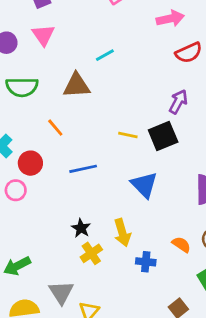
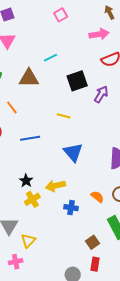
black square: (163, 136) -> (77, 81), moved
yellow arrow: (122, 233) -> (55, 186), turned 90

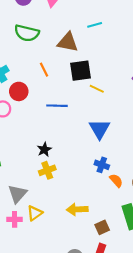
black square: (77, 81) -> (81, 71), moved
yellow arrow: (55, 186) -> (77, 209), moved
blue cross: (71, 208) -> (102, 165), moved
pink cross: (16, 262) -> (15, 219), moved

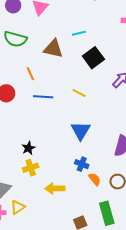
black square: (81, 71) -> (93, 58), moved, turned -30
blue line: (57, 106) -> (43, 97), moved
yellow arrow: (77, 209) -> (55, 188), moved

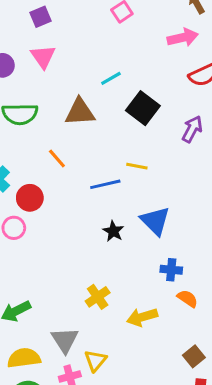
blue line: (43, 97) -> (105, 184), moved
black star: (28, 148) -> (113, 231), moved
orange semicircle: (95, 179) -> (188, 298), moved

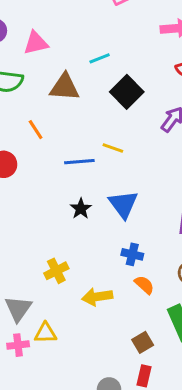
pink triangle: (43, 57) -> (36, 43), moved, turned 44
yellow triangle: (95, 361) -> (45, 333), turned 40

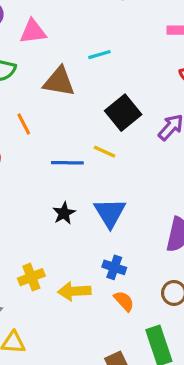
black square: (127, 92) -> (123, 113), moved
yellow arrow: (97, 297) -> (74, 291), moved

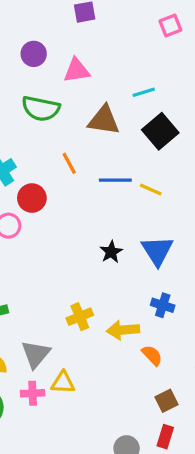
black square: (123, 113) -> (160, 131), moved
blue line: (67, 163) -> (115, 180), moved
orange semicircle: (124, 301) -> (152, 355), moved

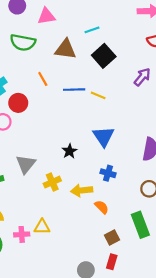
black star: (111, 252) -> (70, 151), moved
gray triangle: (36, 354) -> (26, 164), moved

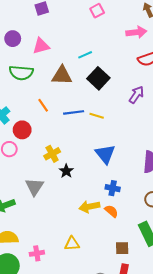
black star: (70, 151) -> (66, 171), moved
yellow cross: (52, 182) -> (52, 154), moved
orange semicircle: (102, 207) -> (111, 211), moved
yellow triangle: (42, 227) -> (72, 244), moved
brown square: (112, 237) -> (122, 248), turned 32

